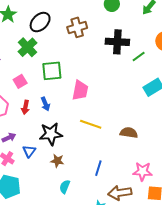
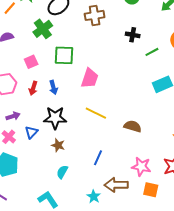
black cross: (117, 42) -> (133, 35), size x0.6

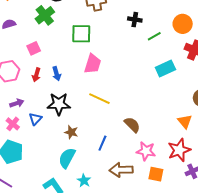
green square: (64, 55) -> (81, 34), moved
brown semicircle: (133, 126) -> (132, 125), moved, turned 30
brown star: (58, 145) -> (71, 132), moved
cyan semicircle: (62, 172) -> (67, 158), size x1.5
cyan star: (94, 196) -> (84, 181), moved

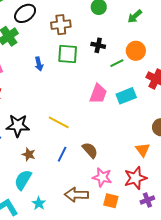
orange circle: (183, 24) -> (136, 51), moved
green square: (81, 34) -> (68, 54), moved
pink trapezoid: (93, 64) -> (98, 94), moved
blue arrow: (57, 74) -> (39, 64), moved
blue line: (102, 143) -> (62, 154), moved

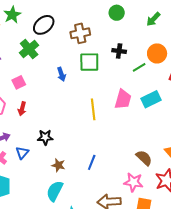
yellow line: (59, 122) -> (93, 109), moved, turned 60
black star: (18, 126) -> (45, 137), size x0.7
brown semicircle: (90, 150) -> (144, 158), moved

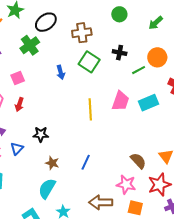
green square: (89, 62) -> (89, 62), turned 30

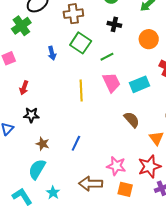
black cross: (120, 53) -> (114, 24), moved
green line: (139, 70) -> (107, 57), moved
pink trapezoid: (121, 101) -> (111, 83), turned -45
red arrow: (19, 104) -> (24, 88), moved
brown semicircle: (138, 161) -> (132, 120), moved

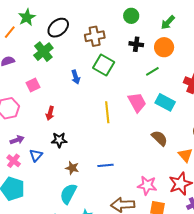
orange circle: (149, 39) -> (164, 47), moved
green line: (107, 57) -> (152, 71), moved
cyan rectangle: (139, 84) -> (165, 102), turned 54
blue line: (76, 143) -> (105, 165), turned 63

